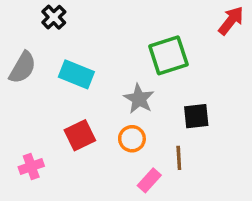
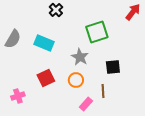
black cross: (54, 17) -> (56, 10), moved

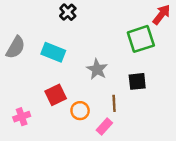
green square: (97, 32) -> (141, 39), moved
orange circle: (76, 80) -> (80, 111), moved
brown line: (103, 91) -> (114, 103), moved

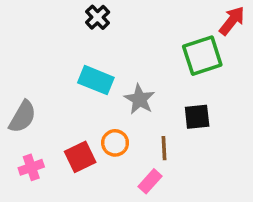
gray semicircle: (16, 47) -> (23, 117), moved
cyan rectangle: (53, 52) -> (96, 80), moved
red square: (56, 95) -> (80, 157), moved
orange circle: (80, 111) -> (115, 143), moved

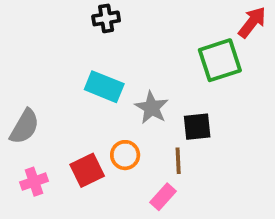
black cross: (98, 17) -> (106, 18), turned 35
black square: (197, 117) -> (197, 127), moved

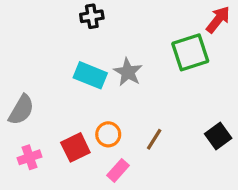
gray star: (152, 108) -> (128, 72), moved
black square: (197, 127) -> (218, 136), moved, turned -30
brown line: (178, 161) -> (154, 139), turned 35
pink rectangle: (163, 197) -> (118, 170), moved

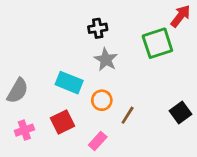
black cross: (92, 16) -> (98, 28), moved
cyan rectangle: (90, 75) -> (69, 83), moved
orange circle: (108, 134) -> (102, 100), moved

